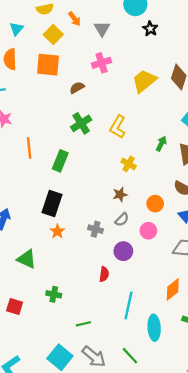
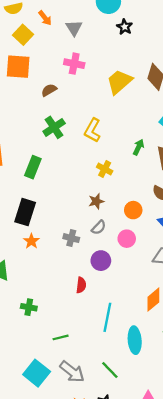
pink cross: (102, 63) -> (74, 64), turned 30

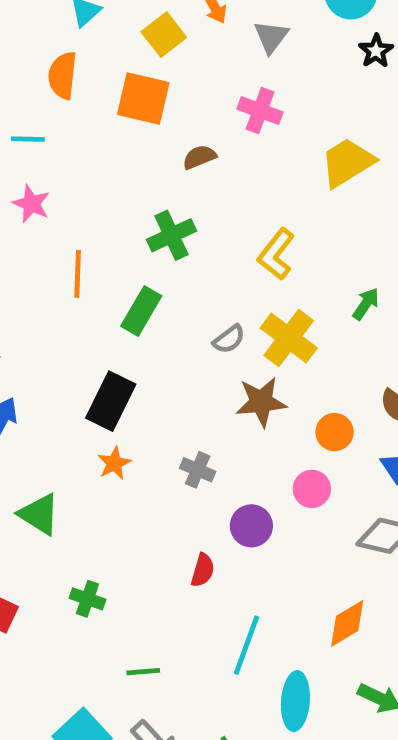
green cross: (54, 127) -> (171, 235), moved
yellow cross: (105, 169) -> (289, 338), size x1.6
brown star: (96, 201) -> (261, 402), size x1.5
gray semicircle: (99, 227) -> (229, 339), moved

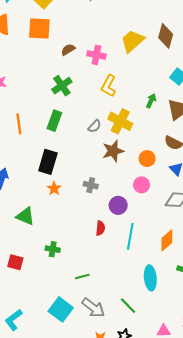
pink cross: (260, 111) -> (96, 55), moved
orange line: (78, 274) -> (19, 124), moved
cyan line: (246, 645) -> (130, 236), moved

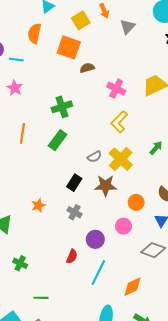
brown semicircle: (68, 50) -> (87, 68), moved
green cross: (62, 86) -> (62, 107), moved
black rectangle: (48, 162) -> (74, 183), moved, size x0.7

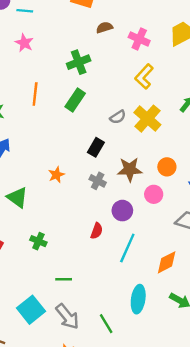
brown semicircle: (87, 68) -> (104, 27), moved
brown star: (106, 186) -> (130, 169), moved

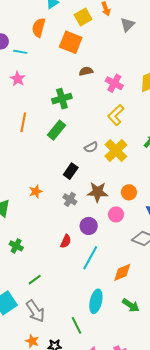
green line: (64, 279) -> (35, 280), turned -40
green line: (106, 324) -> (77, 325), moved

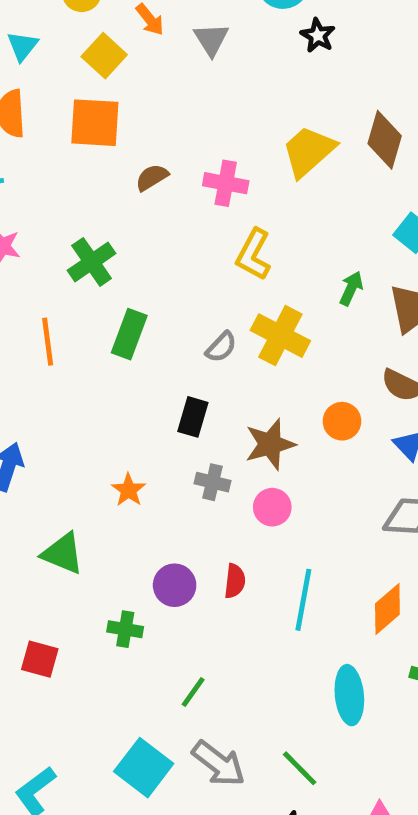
green cross: (62, 99) -> (92, 262), moved
pink circle: (116, 214) -> (272, 507), moved
purple circle: (89, 226) -> (175, 585), moved
green line: (77, 325) -> (300, 768), moved

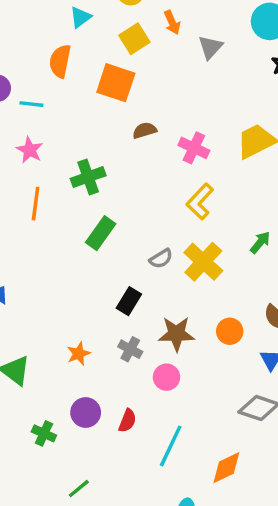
orange line: (48, 342) -> (36, 204), moved
orange star: (129, 490) -> (79, 354), moved

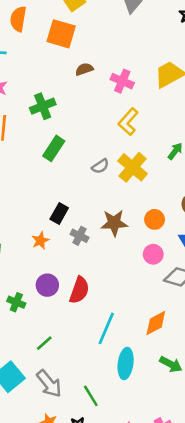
black rectangle: (129, 301) -> (59, 214), moved
pink circle: (166, 377) -> (153, 254), moved
red semicircle: (127, 421) -> (79, 290), size x1.5
cyan line: (171, 446) -> (106, 328), moved

